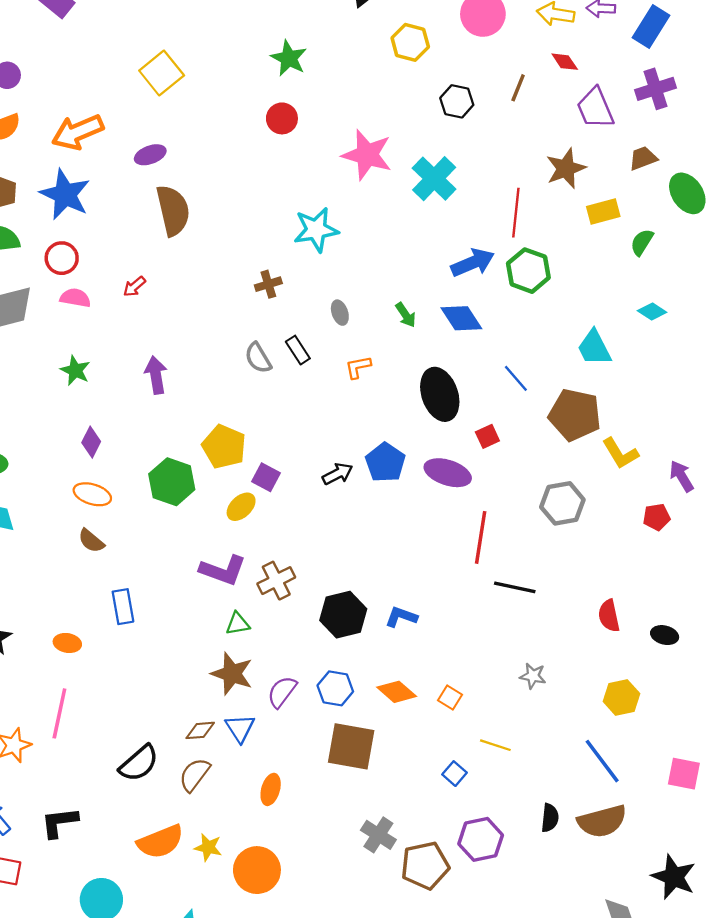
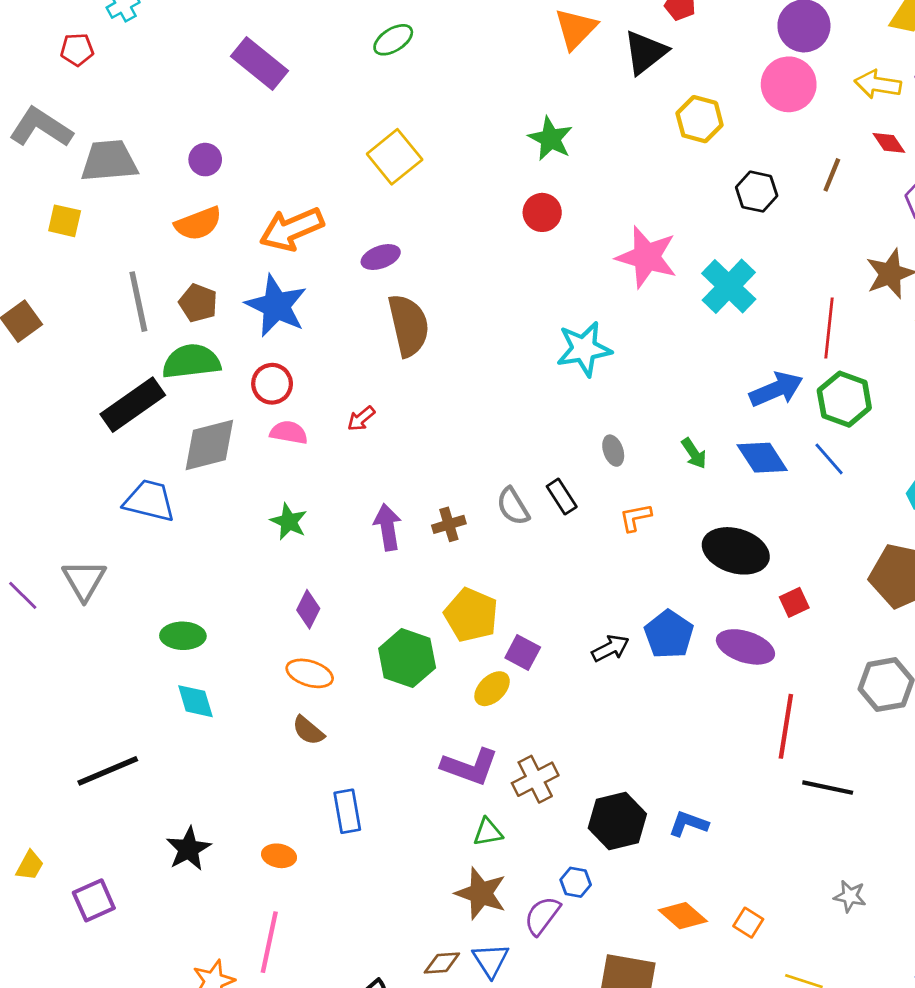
brown cross: (268, 284) -> (449, 524), moved
blue line: (516, 378) -> (829, 459), moved
black ellipse: (440, 394) -> (736, 551), turned -54
blue hexagon: (335, 688) -> (576, 882), moved, size x0.7

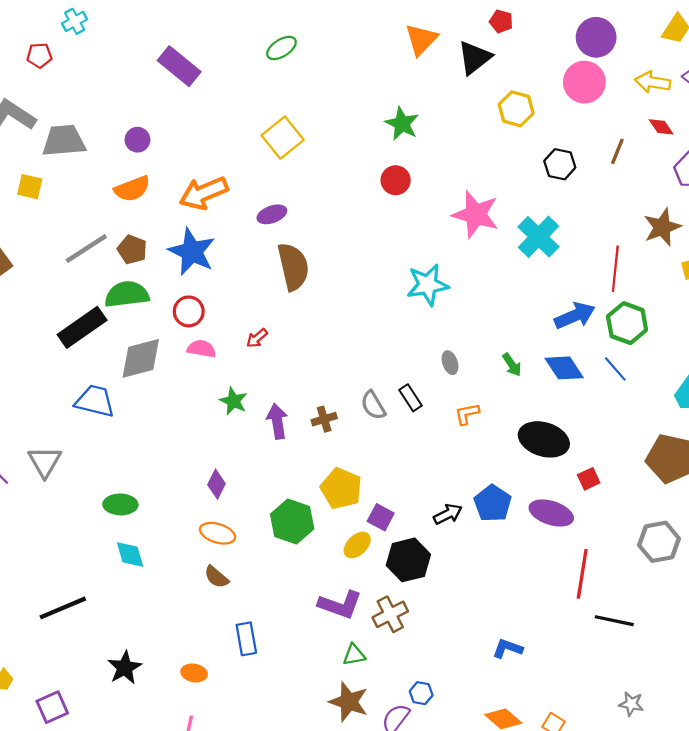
gray line: (138, 302) -> (86, 248), turned 69
green star: (289, 522) -> (233, 401), moved
black hexagon: (617, 821) -> (408, 560), moved

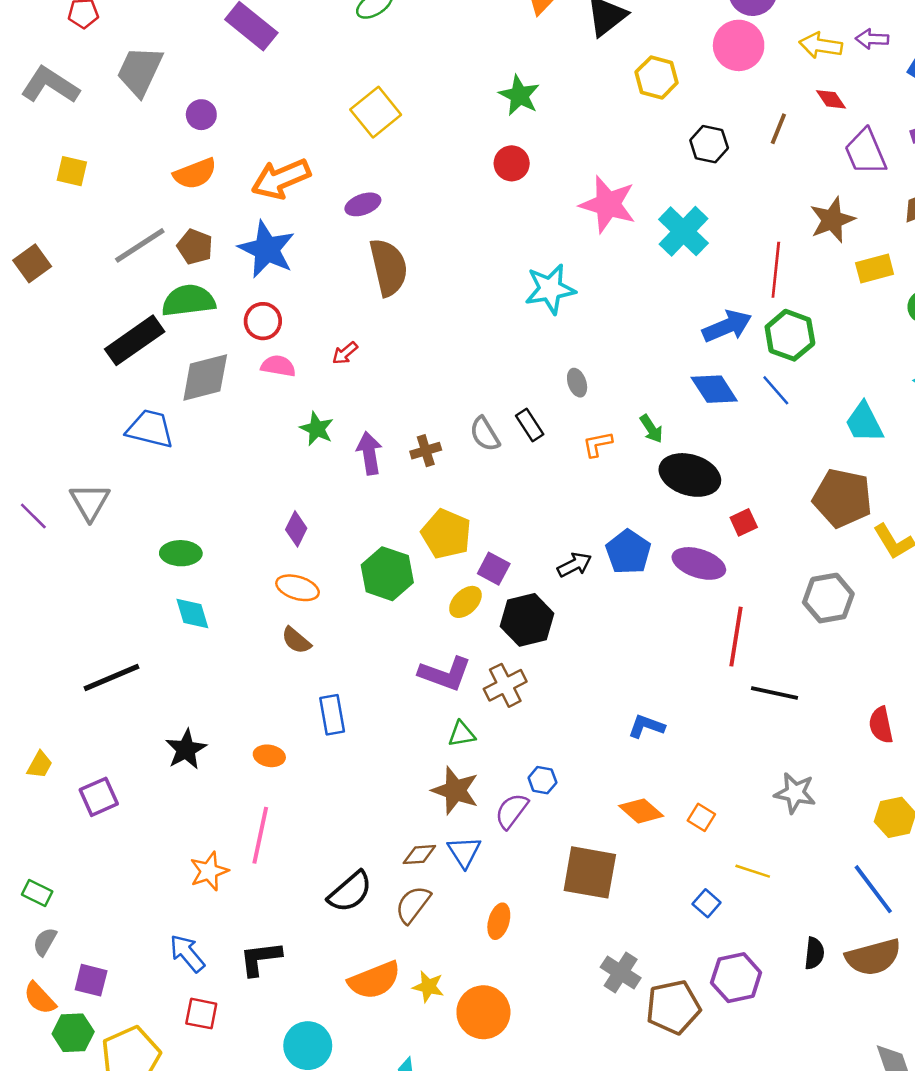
gray trapezoid: (64, 141) -> (140, 71), moved, turned -60
green arrow: (512, 365) -> (651, 429), moved
gray star: (631, 704) -> (795, 793), size x1.4

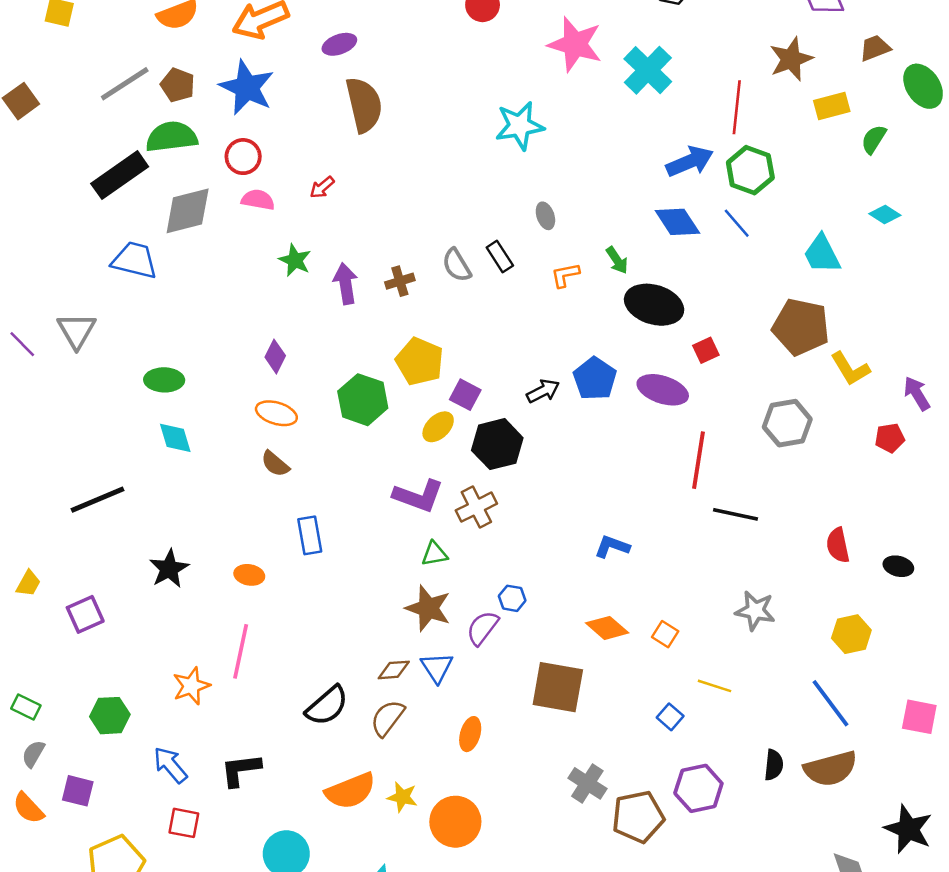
green hexagon: (73, 1033) -> (110, 716), moved

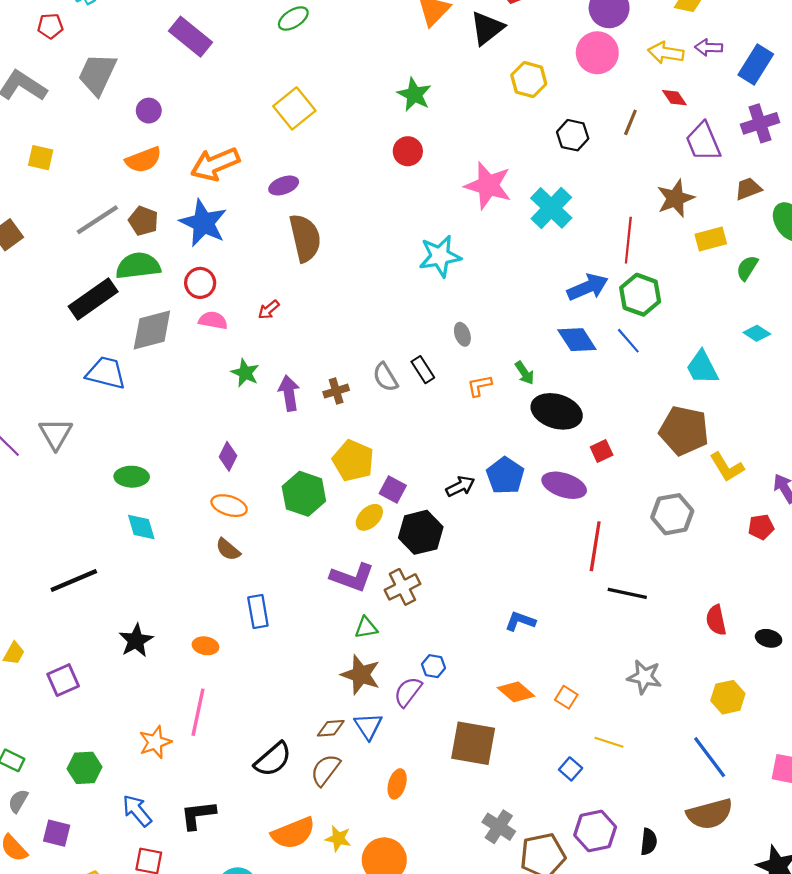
black semicircle: (774, 765) -> (649, 842), moved

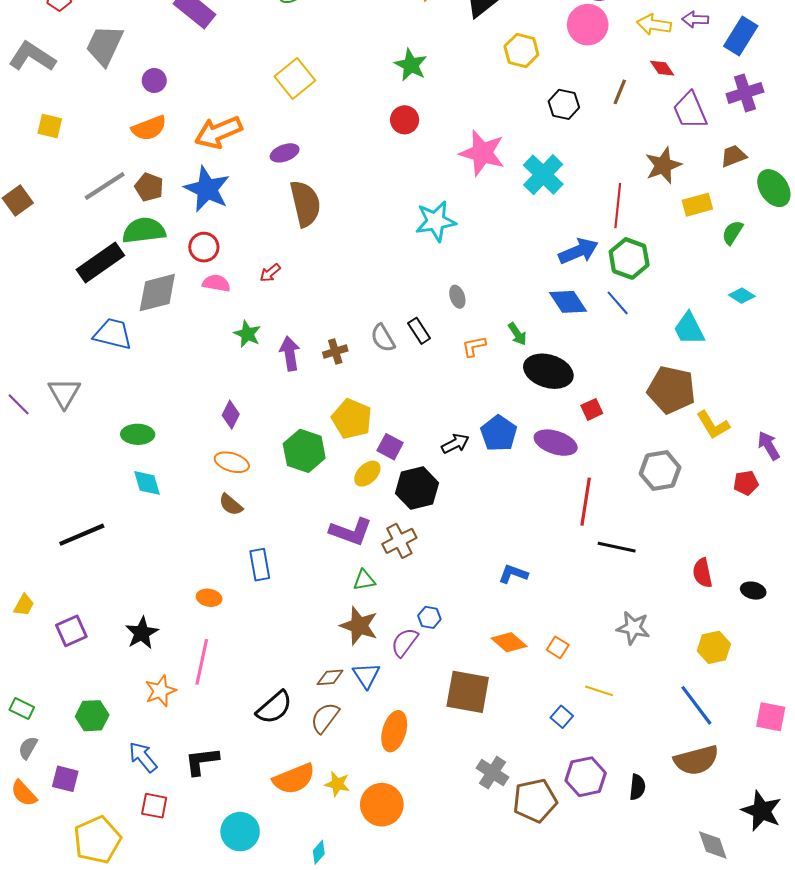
black star: (136, 640) -> (142, 633), moved
orange ellipse: (397, 784) -> (394, 731), size x1.4

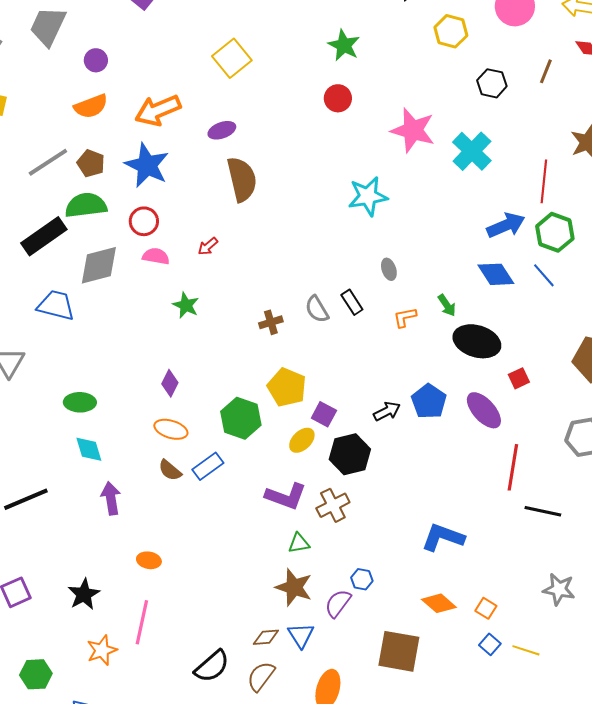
purple arrow: (290, 354) -> (111, 498), moved
purple ellipse: (556, 443) -> (484, 410), turned 30
blue rectangle: (260, 565) -> (208, 466), moved, turned 64
blue L-shape: (513, 574) -> (443, 537), size x1.5
blue square: (562, 717) -> (490, 644), moved

